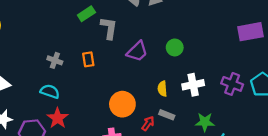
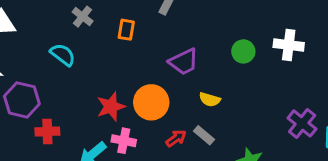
purple trapezoid: (137, 51) -> (184, 62), moved
white cross: (193, 85) -> (289, 45), moved
yellow semicircle: (162, 89) -> (210, 99), turned -88
red star: (58, 118) -> (111, 107), moved

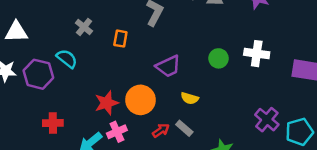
purple hexagon: (22, 100) -> (38, 74), moved
pink cross: (124, 141) -> (117, 132), turned -36

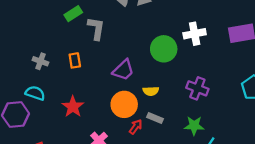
green circle: (219, 58) -> (164, 49), size x1.5
orange circle: (140, 100) -> (124, 104), moved
red star: (107, 103) -> (73, 107), moved
purple cross: (267, 120) -> (197, 88), moved

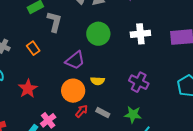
green circle: (164, 49) -> (98, 34), moved
orange rectangle: (75, 60) -> (33, 48), turned -32
gray rectangle: (155, 118) -> (103, 113), moved

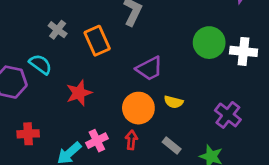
green circle: (98, 34) -> (209, 43), moved
orange rectangle: (33, 48) -> (97, 41), size x1.5
red arrow: (82, 111) -> (131, 140), moved, turned -48

